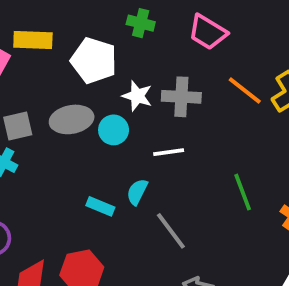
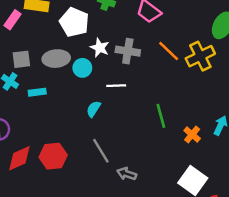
cyan rectangle: (100, 206) -> (37, 92), moved, turned -35
gray line: (171, 231) -> (101, 151), moved

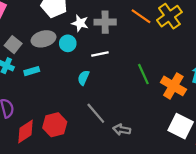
gray square: (21, 59) -> (13, 45), turned -35
orange cross: (192, 135) -> (173, 86), size x1.6

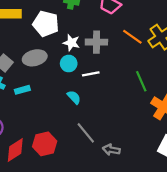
cyan circle: (68, 43) -> (69, 64), moved
green line: (143, 74) -> (141, 81), moved
cyan semicircle: (83, 78) -> (74, 97), turned 112

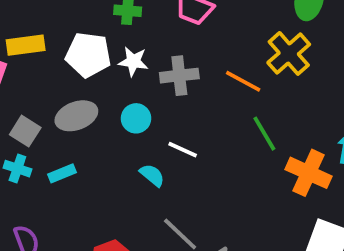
orange line: (132, 37) -> (243, 81), moved
white star: (71, 43) -> (133, 61), moved
white line: (91, 74) -> (183, 150), moved, turned 42

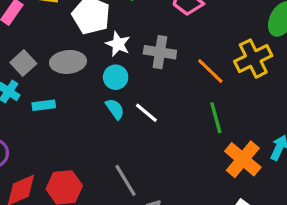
white star: (133, 61) -> (118, 44), moved
cyan semicircle: (152, 175) -> (115, 109), moved

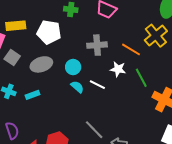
white star: (118, 44) -> (118, 69), moved
gray square: (23, 63) -> (12, 58), moved

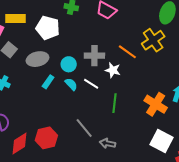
gray cross: (97, 45) -> (94, 56), moved
green line: (141, 78) -> (115, 103), moved, turned 30
cyan rectangle: (33, 95) -> (48, 82), moved, turned -40

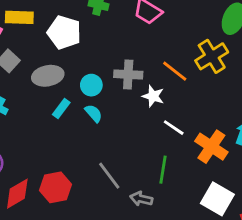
white line: (91, 84) -> (174, 128), moved
green line: (115, 103) -> (163, 170), moved

